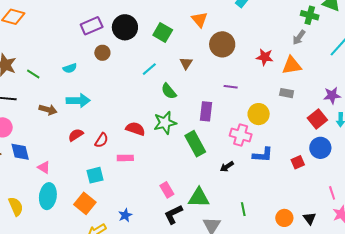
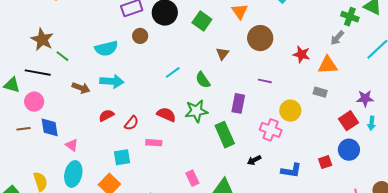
cyan semicircle: (70, 68) -> (106, 48), size x1.6
cyan line: (149, 69) -> (173, 72), moved
green line: (33, 74) -> (62, 56), moved
blue L-shape: (263, 155) -> (291, 171), moved

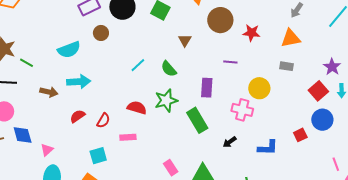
red star: (301, 54) -> (251, 33), moved
purple star: (365, 98) -> (332, 67), turned -30
pink triangle: (72, 145) -> (47, 150), turned 48

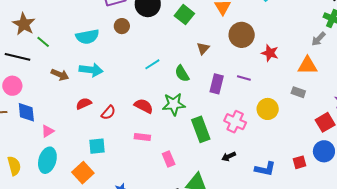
purple rectangle: (207, 88) -> (217, 84), moved
pink cross: (242, 110) -> (235, 122), moved
pink rectangle: (128, 137) -> (142, 137), moved
pink rectangle: (171, 168) -> (169, 159), moved

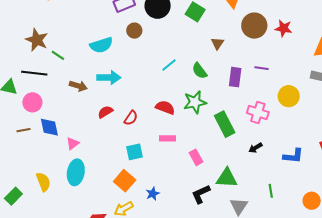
red star: (270, 53) -> (284, 28), moved
cyan square: (97, 146) -> (134, 152), moved
orange square: (83, 173) -> (125, 181), moved

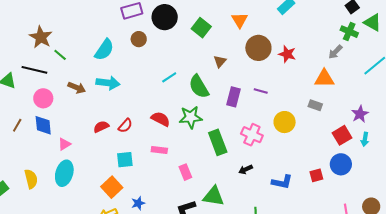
cyan semicircle: (101, 45) -> (104, 50), turned -45
green semicircle: (200, 71) -> (199, 87), size x1.4
pink circle: (32, 102) -> (43, 98), moved
red semicircle: (105, 112) -> (101, 127), moved
brown line: (23, 130) -> (17, 125), turned -56

